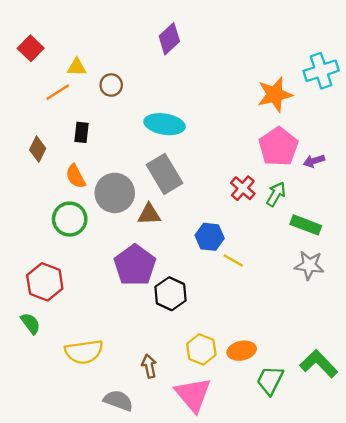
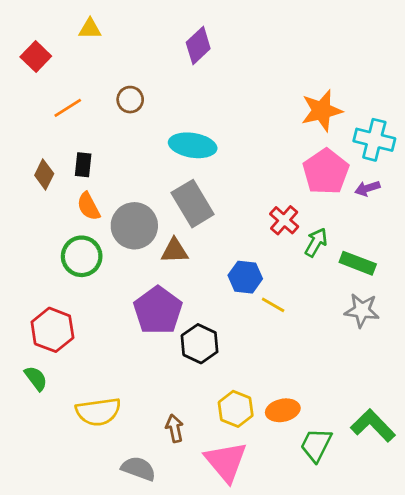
yellow triangle: (77, 67) -> (90, 29), moved
cyan cross: (321, 71) -> (374, 140), moved, turned 32
black rectangle: (82, 132) -> (83, 165), moved
green arrow: (276, 194) -> (316, 242), moved

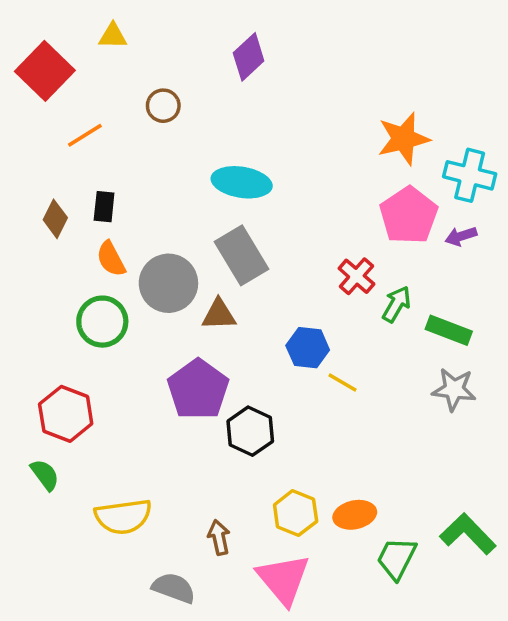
red square: (36, 57) -> (45, 71), size x1.5
brown circle: (130, 100) -> (163, 106), moved

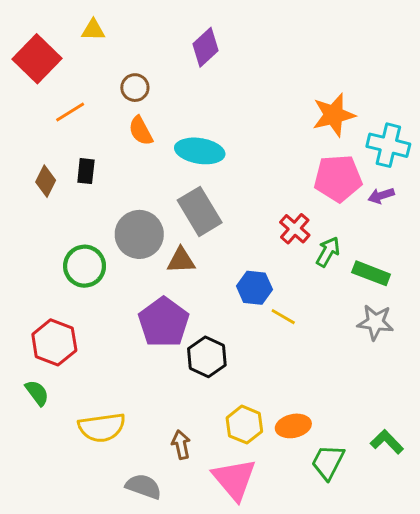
pink pentagon: (409, 215) -> (338, 178), turned 30
orange semicircle: (111, 259) -> (141, 131), moved
green L-shape: (468, 534) -> (387, 442), size x0.7

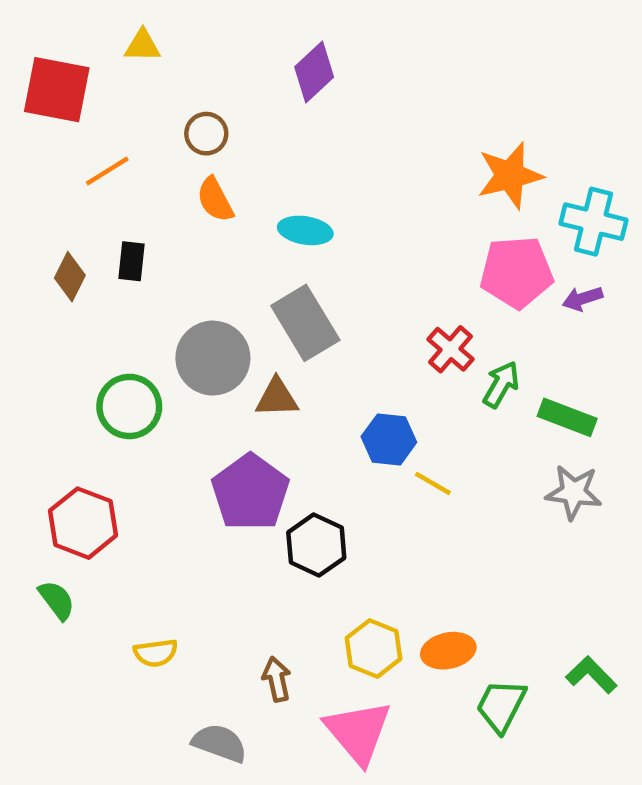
red square: (37, 59) -> (57, 90), turned -33
cyan ellipse: (200, 151) -> (305, 230), size x0.7
yellow semicircle: (102, 427) -> (156, 653), size x0.6

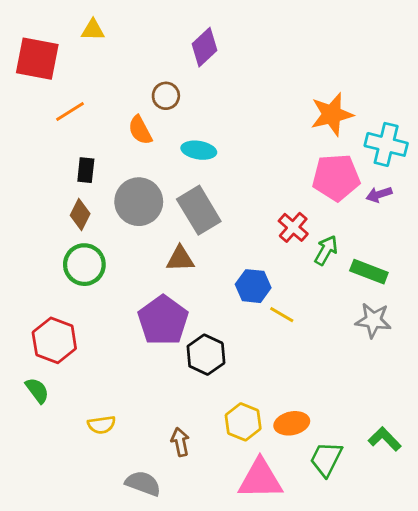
brown circle: (206, 134) -> (166, 96), moved
brown diamond: (70, 277) -> (80, 215), moved
gray circle: (213, 358) -> (139, 202), moved
pink triangle: (358, 732) -> (260, 479), moved, turned -51

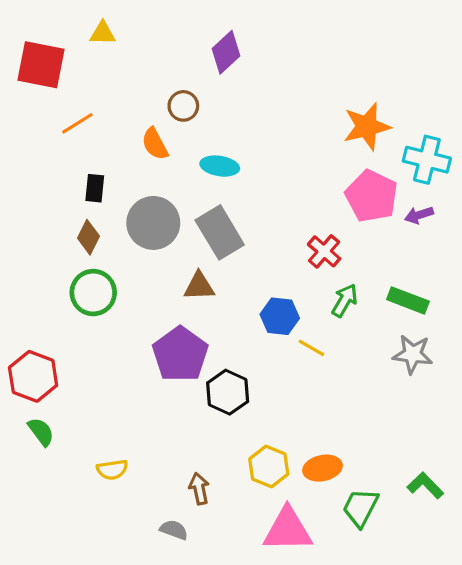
pink pentagon: (336, 177) -> (372, 196), turned 30
green arrow: (326, 250) -> (345, 300), moved
red hexagon: (54, 340) -> (33, 376), moved
gray semicircle: (143, 483) -> (174, 530), moved, size x0.7

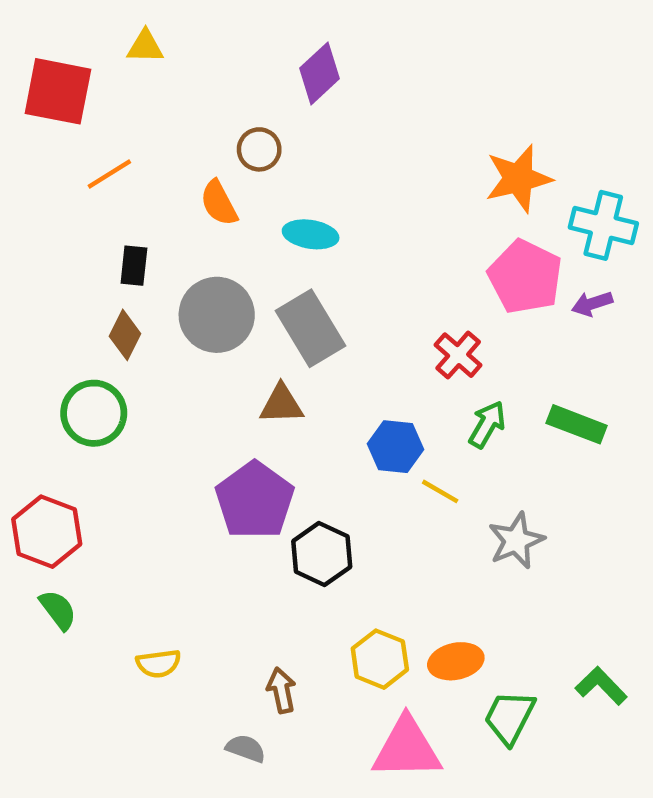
green circle: (93, 293) -> (94, 413), moved
gray star: (413, 354) -> (516, 541), moved, turned -30

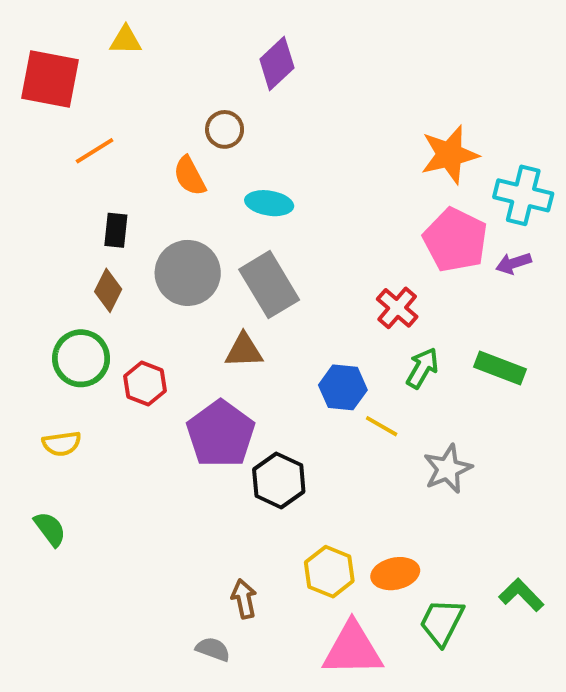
red hexagon: (47, 532) -> (145, 384), moved, size x0.7
yellow semicircle: (159, 664) -> (62, 444), moved

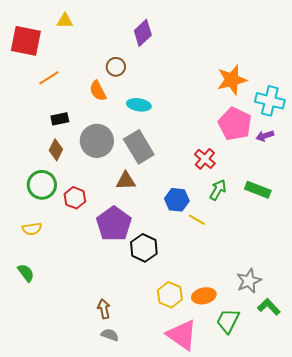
black rectangle: (116, 230) -> (60, 119), turned 72
gray star: (448, 469) -> (249, 281), moved
brown arrow: (244, 599) -> (104, 309), moved
pink triangle: (353, 649) -> (182, 335), turned 36

